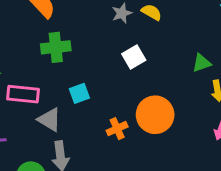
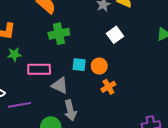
cyan square: (79, 93) -> (79, 65), turned 32
orange circle: (155, 115) -> (99, 66), moved, size x0.6

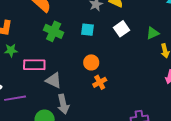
green cross: (59, 34) -> (54, 31), turned 36
white square: (115, 35) -> (121, 29), moved
cyan square: (79, 65) -> (87, 30), moved

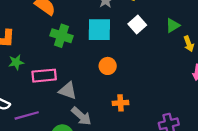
cyan square: (87, 30) -> (99, 30), size x1.6
orange cross: (100, 82) -> (121, 103), moved, turned 32
gray arrow: (63, 104) -> (81, 116), turned -30

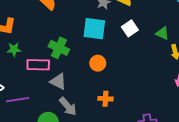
green triangle: (173, 25) -> (162, 33), turned 48
green cross: (62, 36) -> (59, 48), moved

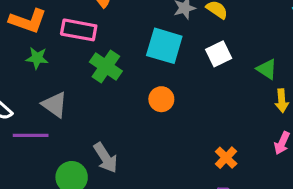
pink rectangle: (38, 65) -> (79, 30), moved
gray triangle: (58, 81) -> (55, 105), moved
orange cross: (105, 99) -> (226, 158), moved, turned 32

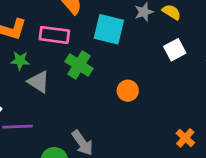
cyan square: (164, 46) -> (109, 29), moved
gray triangle: (55, 105) -> (39, 82), moved

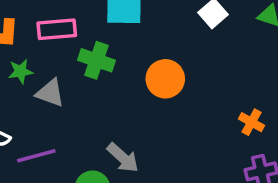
orange circle: (128, 91) -> (165, 79), size x1.4

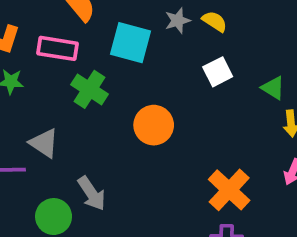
gray triangle: (50, 93) -> (44, 143), moved
orange cross: (252, 122) -> (229, 190), size x1.6

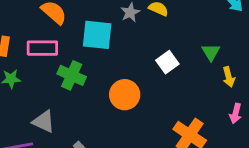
white square: (218, 72) -> (167, 62), moved
green triangle: (273, 88) -> (211, 52), turned 36

